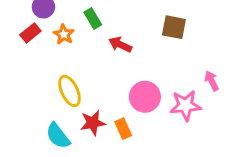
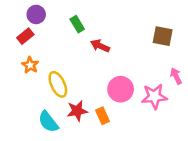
brown square: (174, 27) -> (163, 36), moved
orange star: (64, 34) -> (30, 65), moved

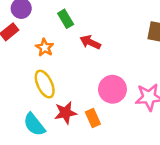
orange star: (30, 65) -> (45, 48), moved

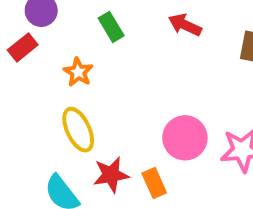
red arrow: (90, 42) -> (185, 25), moved

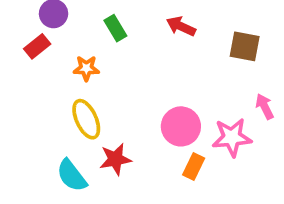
orange star: (78, 72) -> (86, 68), turned -30
orange rectangle: (154, 183) -> (194, 166), moved, turned 50

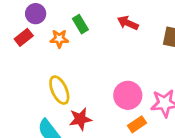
orange star: (86, 68) -> (59, 39), moved
orange rectangle: (194, 166) -> (137, 124), turned 30

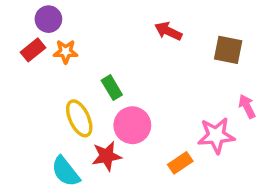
green rectangle: (80, 24) -> (112, 88), moved
orange star: (59, 39) -> (66, 52), moved
pink circle: (128, 95) -> (132, 125), moved

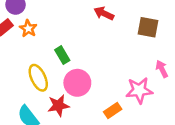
orange star: (66, 52) -> (28, 29), turned 30

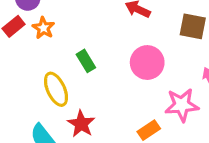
pink circle: (77, 83) -> (147, 63), moved
red star: (58, 106) -> (81, 124), turned -30

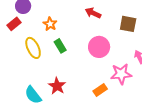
orange star: (43, 28) -> (50, 24), moved
yellow ellipse: (56, 89) -> (33, 48), moved

